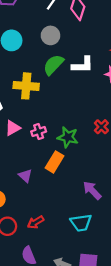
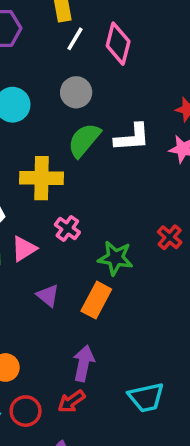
pink cross: (39, 131) -> (67, 228), moved, turned -32
purple triangle: (25, 176) -> (48, 296), moved
purple arrow: (92, 190) -> (84, 363), moved, turned 60

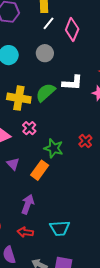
green semicircle: (84, 140) -> (45, 92), moved
red arrow: (71, 401) -> (25, 232), moved, turned 35

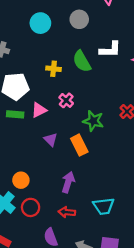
green semicircle: (45, 92) -> (82, 61), turned -75
yellow cross: (19, 98) -> (54, 69), size x0.6
orange rectangle: (40, 170) -> (79, 145), turned -60

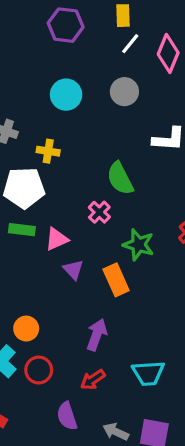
green semicircle: (82, 61) -> (120, 178), moved
yellow cross: (54, 69) -> (48, 151), moved
pink triangle: (39, 110) -> (57, 239), moved
red arrow: (67, 212) -> (93, 380), turned -42

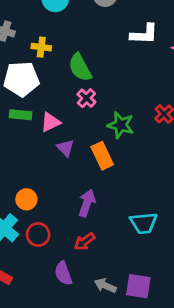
green semicircle: (120, 178) -> (80, 67), moved
cyan trapezoid: (148, 373) -> (144, 223), moved

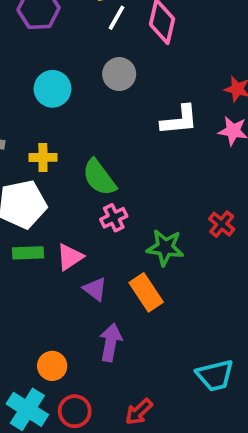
pink cross: (86, 98) -> (114, 218), turned 30
purple arrow: (87, 203) -> (111, 342), moved

